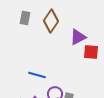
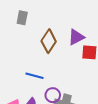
brown diamond: (51, 21) -> (49, 41), moved

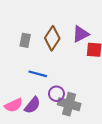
gray rectangle: (22, 18) -> (25, 40), moved

